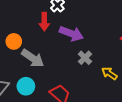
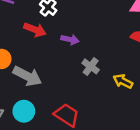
red arrow: (44, 22) -> (35, 30), turned -60
purple arrow: (71, 34) -> (70, 39), size x0.6

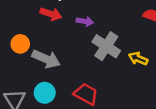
gray cross: (91, 66) -> (106, 46), size x1.6

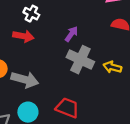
purple arrow: (85, 21) -> (71, 34), moved, turned -56

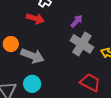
red trapezoid: (67, 108) -> (90, 83), moved

